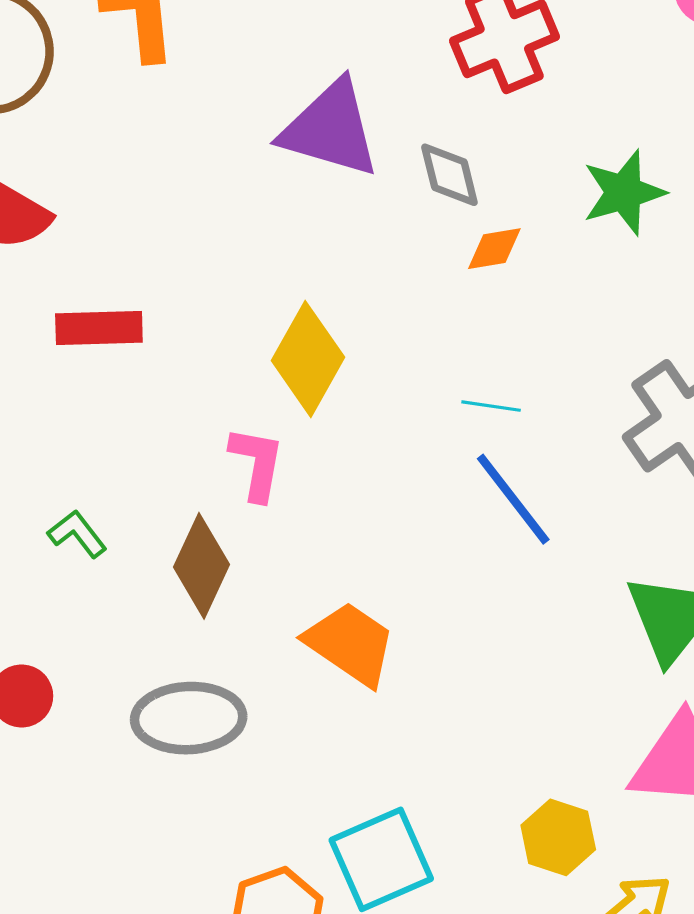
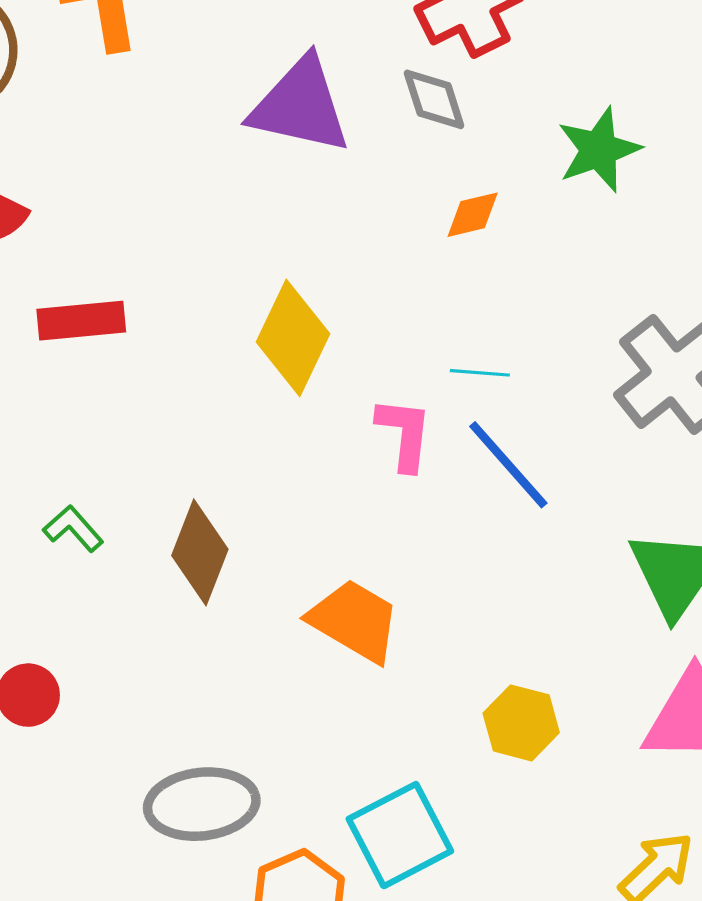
gray diamond: (449, 175) -> (434, 99), moved
pink L-shape: (257, 463) -> (404, 434), moved
gray ellipse: (189, 718) -> (202, 804), moved
yellow hexagon: (558, 837) -> (521, 723), moved

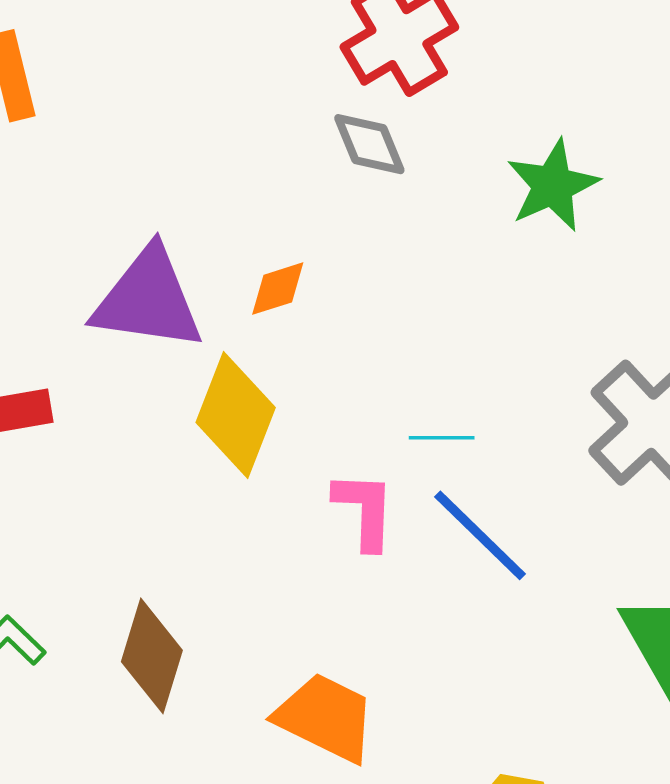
purple triangle: (300, 106) -> (148, 299), moved
orange diamond: (473, 215) -> (278, 289), moved

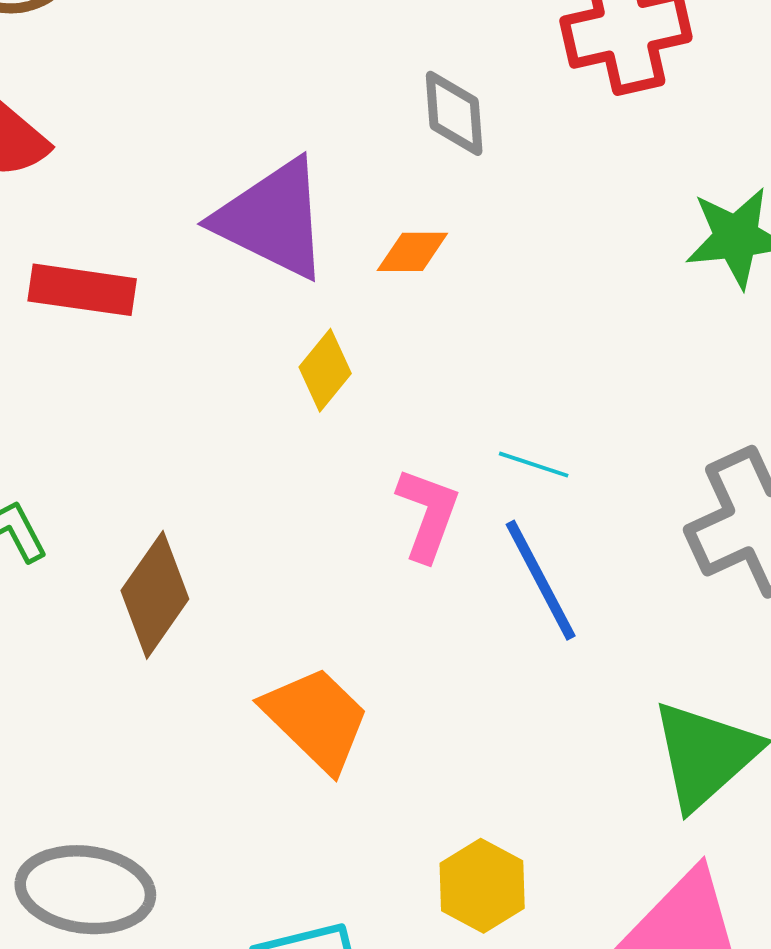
gray diamond: (369, 144) -> (454, 113), moved
yellow diamond: (236, 415) -> (325, 370), size x0.6

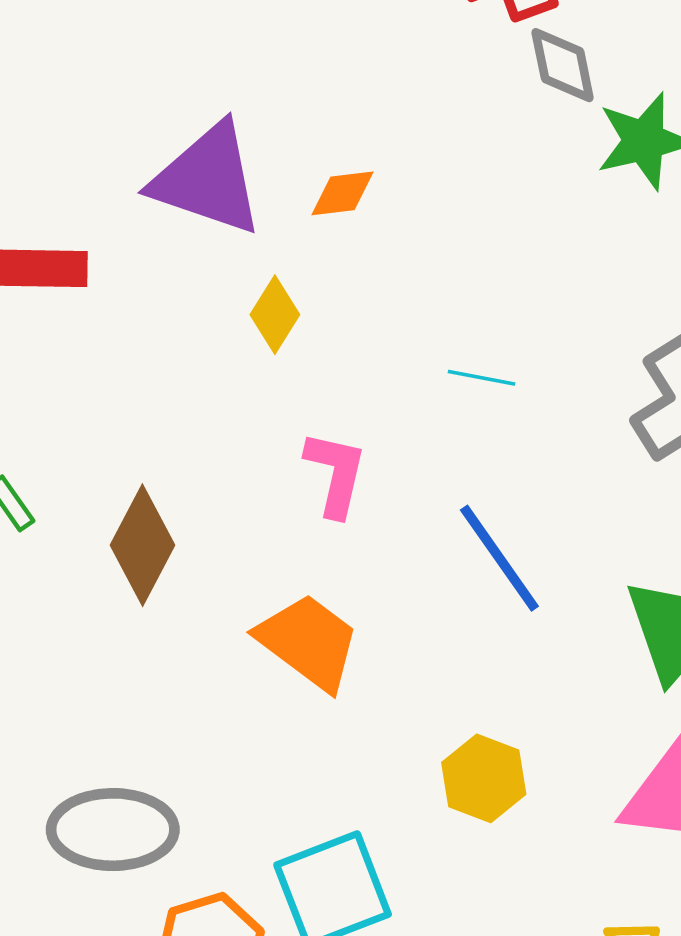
gray diamond: (454, 113) -> (563, 65), moved
pink L-shape: (428, 514) -> (336, 474), moved
blue line: (541, 580) -> (499, 558), moved

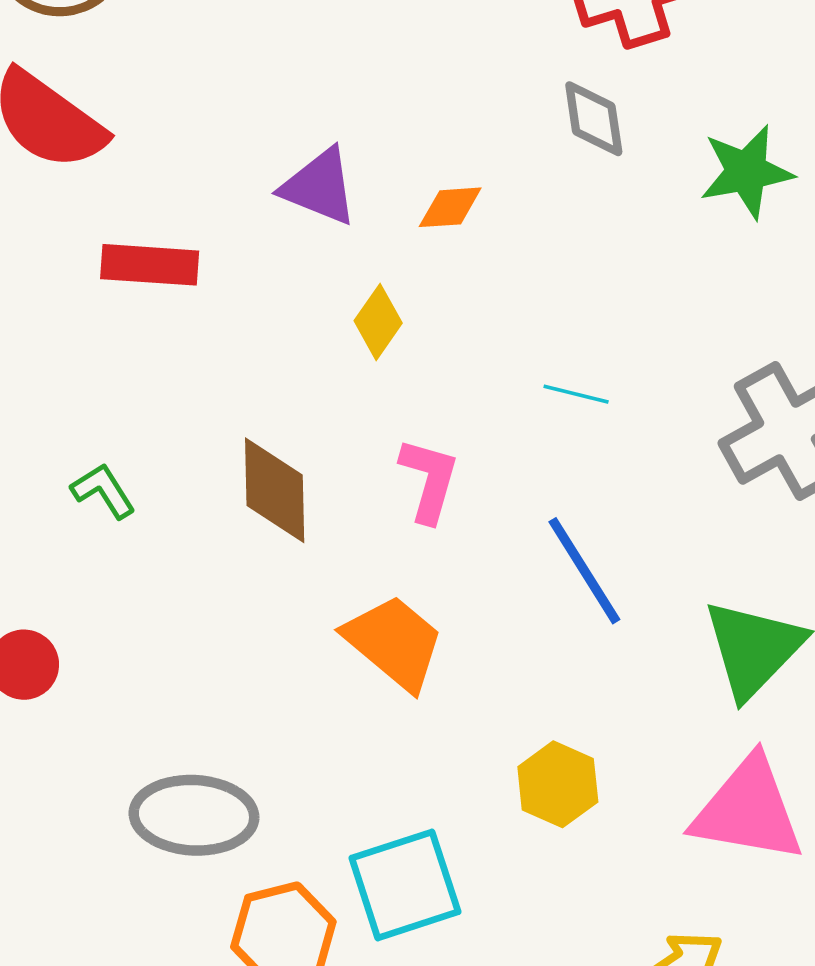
gray diamond: (563, 65) -> (594, 119), moved
purple triangle: (207, 179) -> (319, 187), size x0.7
brown diamond: (143, 545) -> (275, 490), moved, turned -32

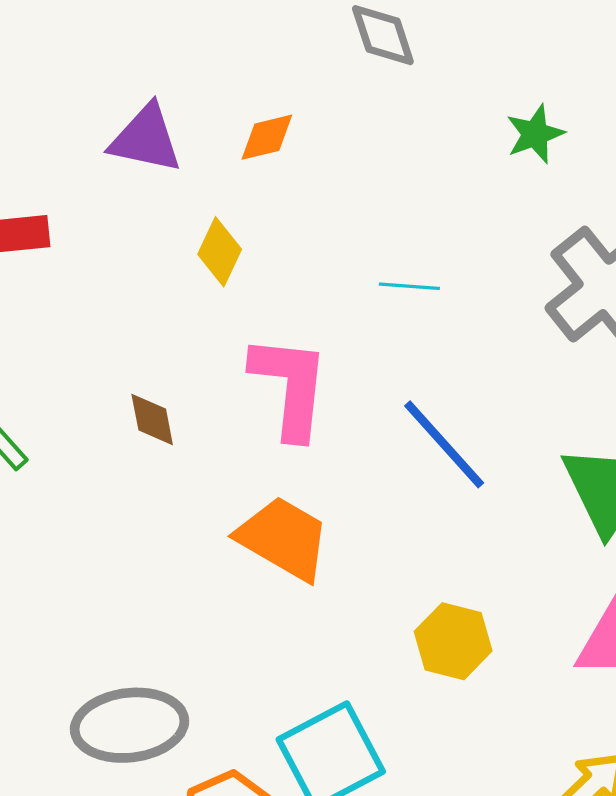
green star: (746, 172) -> (535, 134), moved, size x0.7
pink L-shape: (429, 480) -> (290, 386), size x1.4
brown diamond: (275, 490) -> (152, 420), size x0.6

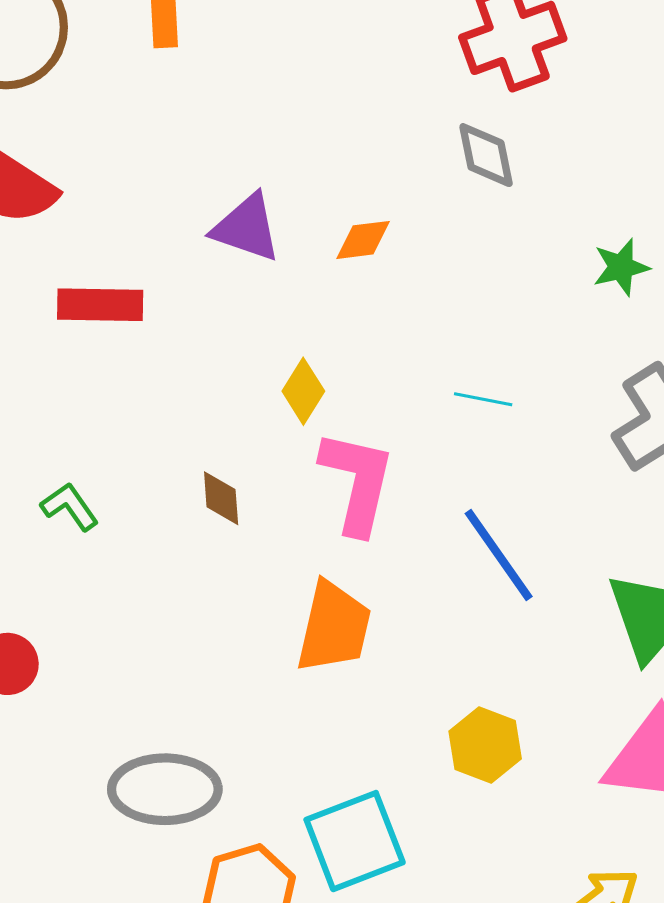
yellow diamond: (220, 252) -> (303, 391), moved
orange trapezoid: (283, 538) -> (334, 627), turned 66

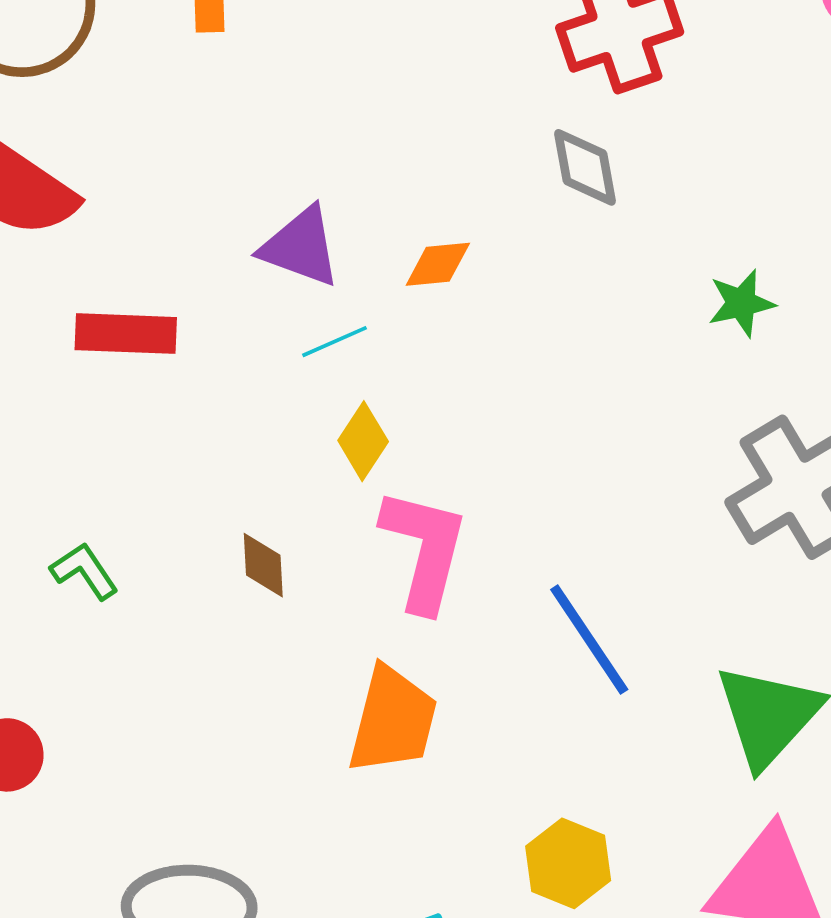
cyan line: (483, 399) -> (334, 342), moved, turned -36

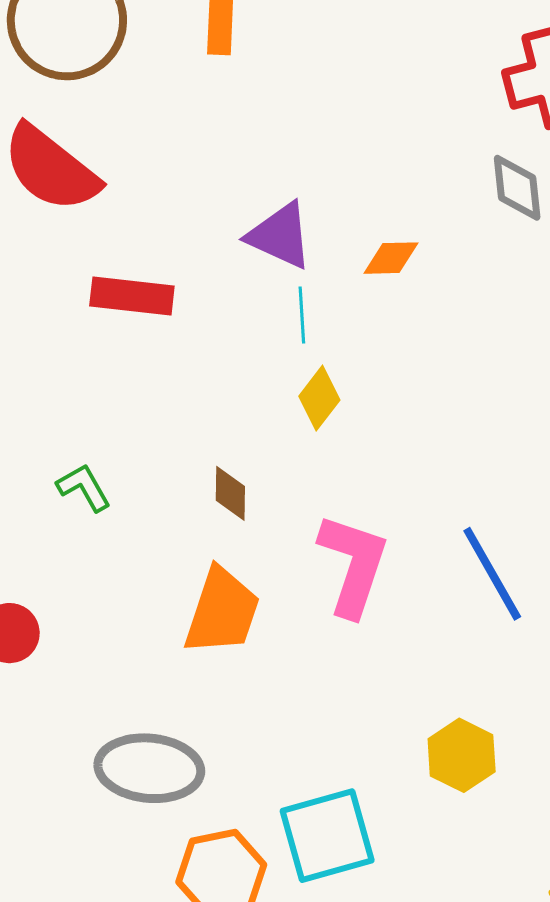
cyan line: (334, 342) -> (302, 315), turned -74
pink L-shape: (424, 550) -> (353, 565), moved
orange trapezoid: (393, 720) -> (222, 611), moved

